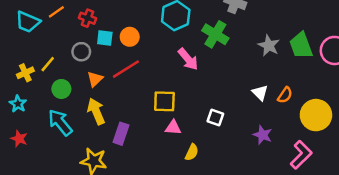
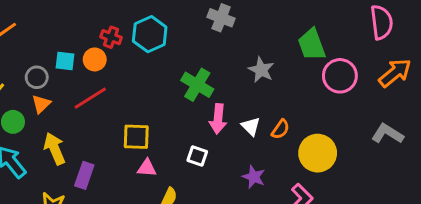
red cross: (87, 18) -> (111, 37), moved
green cross: (215, 34) -> (197, 85), moved
green trapezoid: (301, 45) -> (312, 45), moved
pink arrow: (188, 59) -> (218, 119), moved, turned 45
orange triangle: (95, 79) -> (41, 104), moved

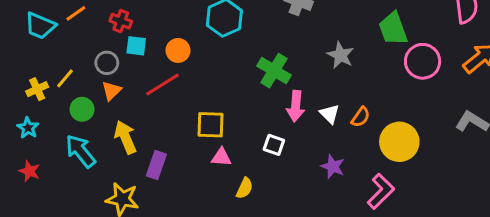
red cross: (111, 37) -> (121, 21), moved
orange circle: (95, 59) -> (178, 50), moved

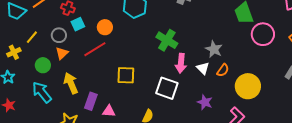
cyan square: (136, 46) -> (78, 24), turned -32
gray star: (341, 55) -> (214, 49), moved
yellow line: (65, 78) -> (32, 37), moved
white square: (274, 145) -> (167, 88), size x1.6
pink triangle: (221, 157) -> (109, 111), moved

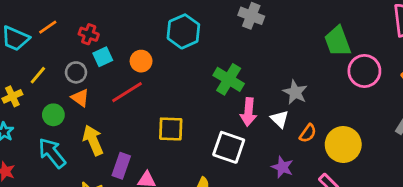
orange triangle: (62, 53) -> (80, 98), turned -40
orange semicircle: (223, 70) -> (308, 133), moved

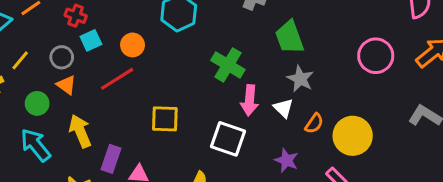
green trapezoid: (338, 41) -> (290, 37), moved

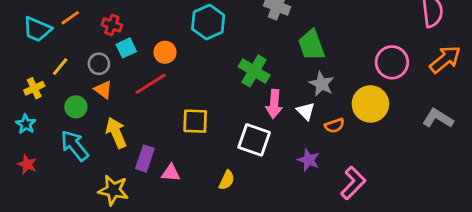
orange semicircle: (314, 123) -> (335, 126), turned 36
yellow circle: (353, 136) -> (370, 104), moved

